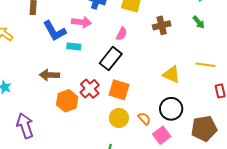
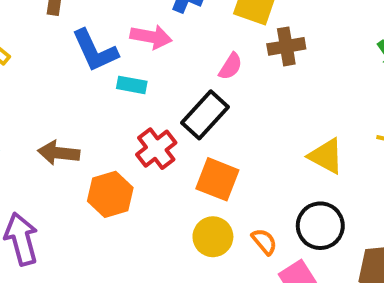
brown cross: (162, 25) -> (286, 46), moved
brown arrow: (49, 75) -> (59, 153), moved
red cross: (90, 89) -> (156, 149), moved

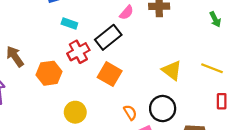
cyan rectangle: (132, 85) -> (69, 23), moved
brown arrow: (59, 153) -> (15, 56), moved, turned 40
yellow circle: (213, 237) -> (75, 112), moved

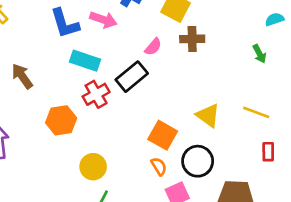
cyan rectangle: (69, 23) -> (85, 61), size x1.5
brown arrow: (15, 56) -> (22, 76), moved
orange square: (110, 74) -> (163, 135), moved

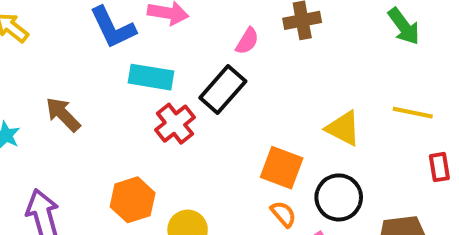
green arrow: (259, 54) -> (404, 26), size x1.4
orange hexagon: (61, 120) -> (133, 200), moved

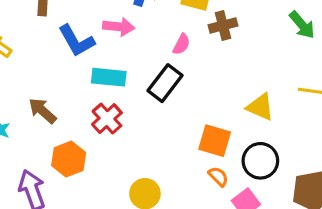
red cross: (175, 124) -> (107, 119), moved
orange hexagon: (133, 200) -> (69, 159), moved

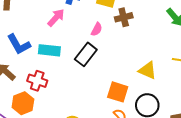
pink arrow: (119, 27) -> (56, 18), turned -54
blue L-shape: (76, 41) -> (19, 44), moved
red cross: (107, 119) -> (37, 81), moved, turned -30

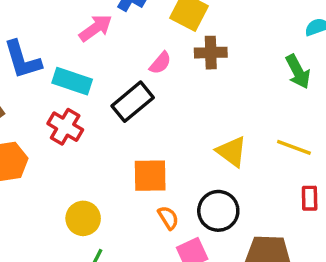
red cross: (37, 81) -> (65, 127), moved
orange square: (118, 92) -> (150, 176), moved, turned -30

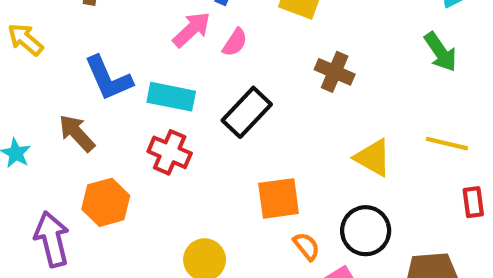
brown cross: (211, 53) -> (335, 72), moved, turned 32
pink semicircle: (160, 63) -> (235, 42), moved

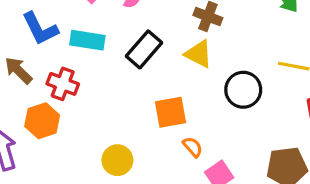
red cross: (170, 152) -> (63, 84), moved
yellow triangle: (373, 158) -> (199, 54), moved
black circle: (366, 231) -> (243, 90), moved

